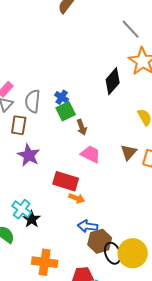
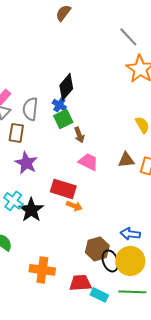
black diamond: (113, 81) -> (66, 87), moved
brown triangle: (129, 152) -> (126, 160), turned 42
cyan cross: (22, 209) -> (13, 201), moved
black star: (32, 219) -> (31, 210), moved, size x1.4
blue arrow: (88, 226) -> (130, 234), moved

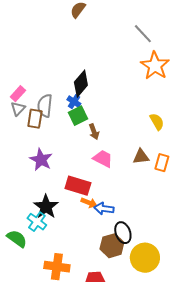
brown rectangle: (16, 133) -> (35, 119), moved
cyan cross: (13, 201) -> (37, 222), moved
blue arrow: (130, 234) -> (104, 209), moved
black ellipse: (110, 261) -> (123, 233), moved

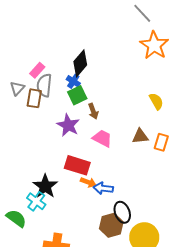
pink rectangle: (18, 94) -> (37, 70), moved
purple star: (41, 160) -> (68, 125), moved

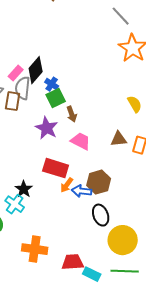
black diamond: (80, 63) -> (36, 70), moved
orange arrow: (88, 182) -> (67, 185), turned 105
black star: (45, 186) -> (24, 189), size x0.7
brown hexagon: (111, 225) -> (99, 182), moved

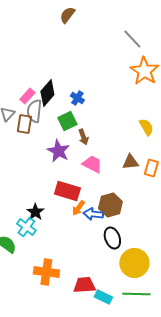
blue cross: (52, 84) -> (77, 98), moved

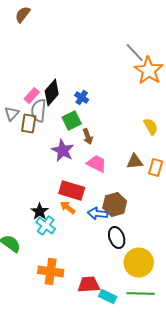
brown semicircle: (67, 15) -> (23, 14), moved
gray line: (132, 39) -> (135, 52), moved
orange arrow: (78, 208) -> (68, 208), moved, turned 91
cyan cross: (26, 227) -> (46, 226), moved

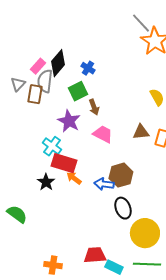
red rectangle: (72, 190) -> (64, 163), moved
cyan cross: (46, 226) -> (52, 146), moved
orange cross: (51, 272) -> (53, 265), moved, size x0.7

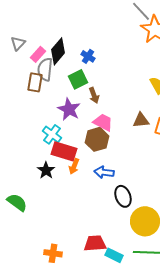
gray triangle: (18, 84) -> (18, 43), moved
brown hexagon: (121, 175) -> (97, 139), moved
orange arrow: (74, 178) -> (74, 166), turned -105

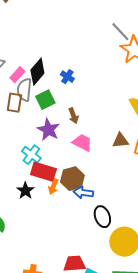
green square: (78, 79) -> (45, 100), moved
brown hexagon: (97, 139) -> (72, 179), moved

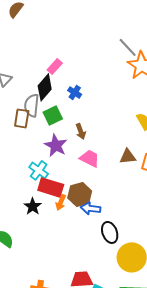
pink rectangle: (17, 75) -> (55, 66), moved

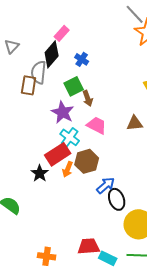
green square: (53, 115) -> (74, 86), moved
cyan cross: (39, 170) -> (70, 137), moved
red rectangle: (51, 187) -> (58, 154), turned -50
blue arrow: (91, 208) -> (106, 185), moved, turned 132

